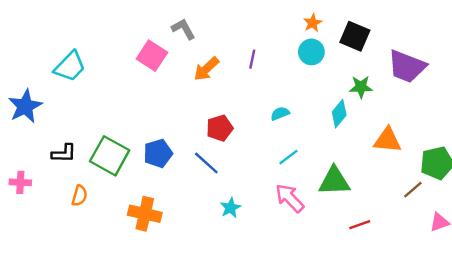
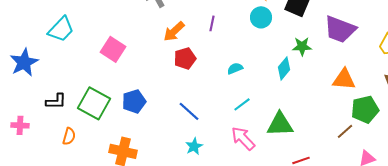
pink square: (152, 56) -> (113, 49), moved
red pentagon: (220, 128) -> (185, 58), moved
orange triangle: (387, 140) -> (344, 79), moved
blue line: (206, 163) -> (189, 111), moved

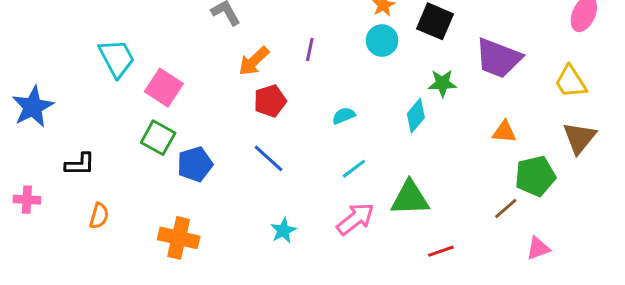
cyan trapezoid: (61, 29) -> (117, 58), moved, turned -72
orange triangle: (344, 79) -> (504, 132), size x0.7
green square: (94, 103) -> (158, 138), moved, size x0.7
blue line: (189, 111) -> (269, 158), moved
pink arrow: (243, 138) -> (355, 219), turned 96

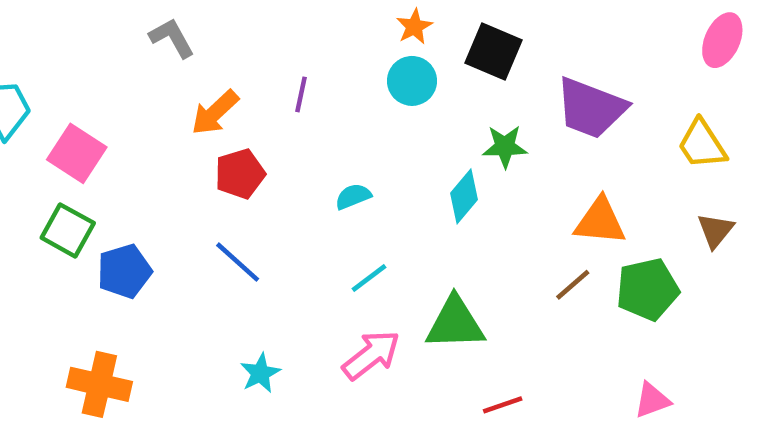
orange triangle: (504, 132) -> (600, 221), size x1.4
brown triangle: (579, 138) -> (716, 230), size x0.7
brown line: (506, 208) -> (573, 285), moved

